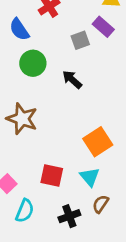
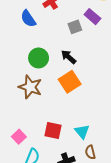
green circle: (33, 63) -> (39, 58), moved
orange square: (98, 142) -> (70, 82), moved
brown semicircle: (101, 204) -> (90, 152), turned -48

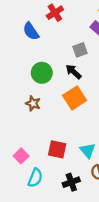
gray square: (75, 27) -> (80, 50), moved
brown star: (30, 87) -> (33, 103), size x0.6

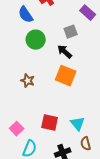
green circle: (42, 73) -> (36, 40), moved
orange square: (75, 98) -> (66, 76), turned -35

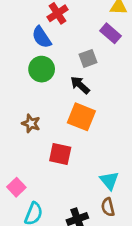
blue semicircle: (26, 15) -> (42, 37), moved
red square: (50, 123) -> (60, 154), moved
cyan triangle: (78, 124) -> (109, 181), moved

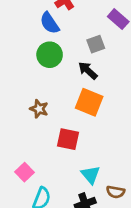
cyan triangle: (109, 181) -> (90, 175), moved
brown semicircle: (108, 207) -> (116, 192), turned -66

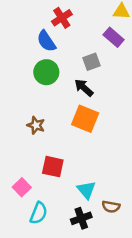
red square: (68, 139) -> (53, 167), moved

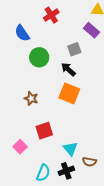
blue semicircle: (46, 41) -> (22, 33), moved
red square: (53, 167) -> (44, 131), turned -30
cyan semicircle: (39, 213) -> (43, 173), moved

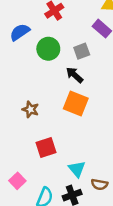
blue semicircle: (22, 33) -> (20, 32), turned 90
green circle: (39, 57) -> (48, 49), moved
pink square: (20, 147) -> (17, 181), moved

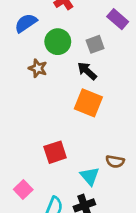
brown star: (30, 109) -> (38, 68), moved
brown semicircle: (99, 184) -> (115, 162), moved

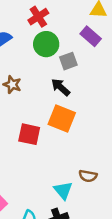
green circle: (58, 42) -> (46, 44), moved
red square: (55, 152) -> (29, 134), moved, turned 30

